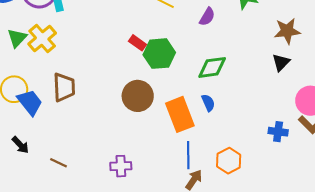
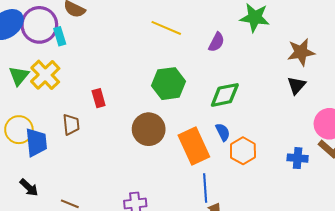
red rectangle: (138, 43) -> (99, 98), moved, turned 42
brown trapezoid: (64, 87) -> (71, 125), size x0.7
blue trapezoid: (30, 102) -> (36, 142), turned 36
orange hexagon: (229, 161) -> (243, 151), moved

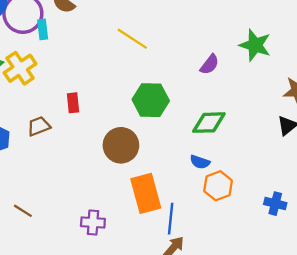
yellow line: (166, 28) -> (132, 39), moved
brown trapezoid: (71, 125) -> (39, 126), turned -115
blue semicircle: (223, 132) -> (200, 162), turned 126
orange rectangle: (194, 146) -> (146, 193), moved

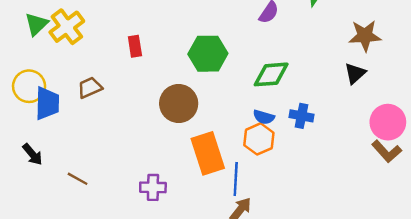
red rectangle: (73, 103) -> (135, 46), moved
orange hexagon: (218, 186) -> (259, 139), moved
blue cross: (275, 204) -> (301, 116), moved

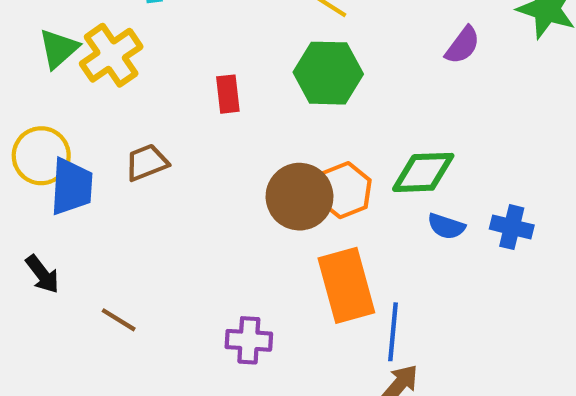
green hexagon: (208, 54) -> (328, 73), moved
green diamond: (271, 74) -> (423, 172), moved
orange hexagon: (259, 139) -> (344, 190), moved

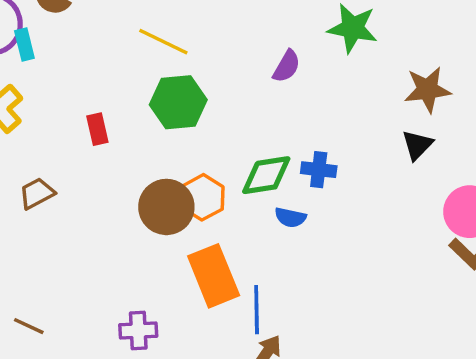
blue cross: (512, 227) -> (319, 170), moved

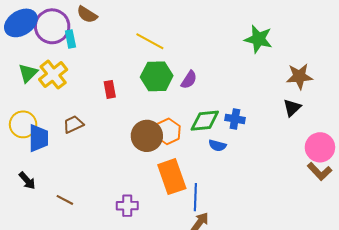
purple semicircle: (287, 66) -> (189, 80), moved

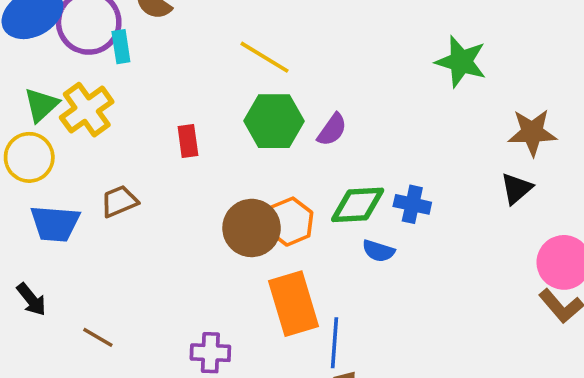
yellow circle: (23, 124) -> (29, 157), moved
blue trapezoid: (38, 138) -> (55, 224), turned 92

